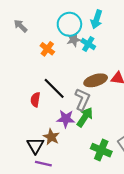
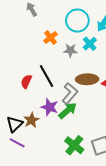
gray star: (74, 40) -> (70, 50), moved

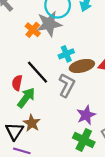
cyan cross: (90, 44) -> (66, 54), moved, turned 32
gray star: (70, 50) -> (49, 24), moved, size x1.6
purple star: (50, 107) -> (86, 115), moved, turned -30
green arrow: (68, 111) -> (26, 98), moved

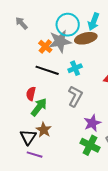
brown ellipse: (82, 66) -> (86, 38), moved
black line: (37, 72) -> (47, 70), moved, turned -30

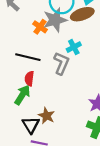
black line: (47, 70) -> (28, 57), moved
gray L-shape: (75, 96) -> (61, 63), moved
green arrow: (39, 107) -> (22, 95), moved

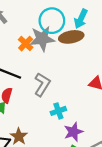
cyan cross: (74, 47) -> (58, 111), moved

